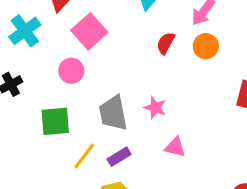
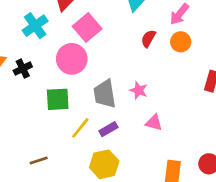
pink circle: (71, 71) -> (72, 59), size x1.5

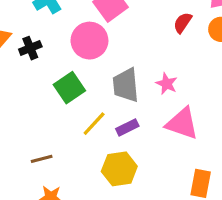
green square: (58, 99) -> (69, 88), turned -35
pink triangle: (154, 123) -> (182, 123), size x1.6

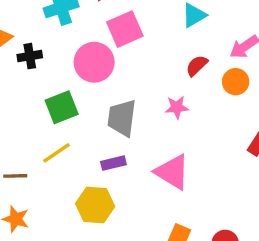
pink star: (167, 84) -> (177, 107), moved, turned 30
yellow line: (94, 124) -> (57, 153), moved

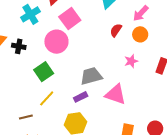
black cross: (30, 56) -> (19, 46), turned 32
pink star: (177, 107) -> (131, 61), moved
gray trapezoid: (122, 118) -> (91, 76), moved, turned 80

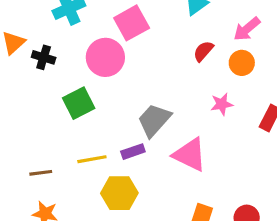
gray trapezoid: (91, 76) -> (154, 120), turned -40
yellow line: (47, 98) -> (92, 159), moved, turned 30

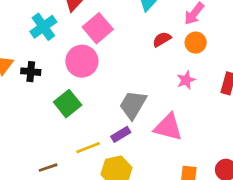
red semicircle: (203, 51) -> (162, 39), turned 30

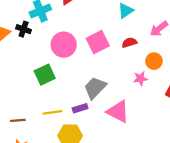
pink square: (98, 28) -> (98, 42), moved
orange circle: (196, 43) -> (154, 61), moved
black cross: (31, 72) -> (24, 29), moved

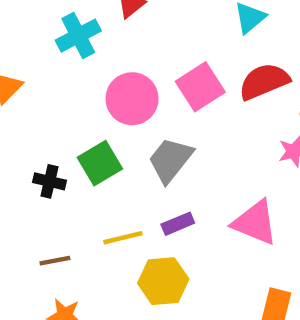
black cross: (24, 29) -> (49, 181), moved
red semicircle: (129, 43) -> (264, 81), size x1.6
gray trapezoid: (95, 88) -> (170, 160), moved

